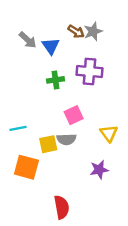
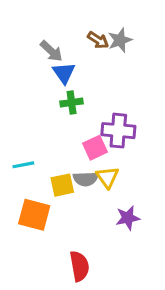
gray arrow: (28, 40) -> (51, 51), moved
blue triangle: (51, 46) -> (64, 73), moved
purple cross: (89, 71) -> (118, 131), moved
yellow triangle: (109, 133) -> (107, 177), moved

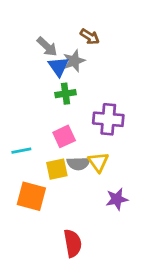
gray star: (120, 40) -> (74, 61), moved
pink square: (95, 148) -> (64, 136), moved

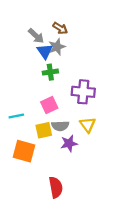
brown arrow: (90, 37) -> (60, 28), moved
yellow triangle: (98, 162) -> (88, 125), moved
purple star: (117, 199) -> (69, 143), moved

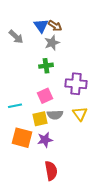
gray arrow: (36, 36) -> (16, 37), moved
blue triangle: (45, 51) -> (41, 26), moved
purple star: (69, 143) -> (45, 140), moved

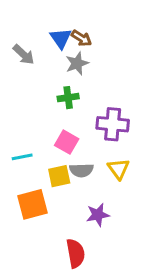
pink square: (45, 96) -> (67, 142), turned -35
orange square: (22, 138) -> (33, 204), turned -30
purple star: (45, 140) -> (98, 215), moved

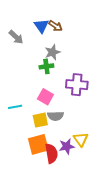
gray star: (77, 63) -> (52, 52), moved
yellow triangle: (119, 169) -> (81, 139), moved
orange square: (33, 204) -> (38, 144), moved
red semicircle: (76, 253) -> (51, 153), moved

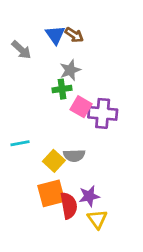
pink square: (45, 97) -> (81, 107), moved
yellow square: (40, 120) -> (54, 161), turned -35
yellow triangle: (81, 139) -> (97, 219), moved

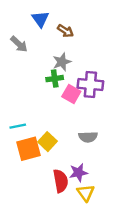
blue triangle: (55, 35) -> (40, 19), moved
purple cross: (103, 113) -> (90, 84), moved
gray semicircle: (74, 155) -> (88, 137), moved
orange square: (51, 193) -> (28, 149), moved

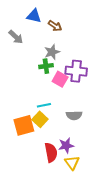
blue triangle: (40, 19) -> (34, 16), turned -42
cyan line: (18, 126) -> (44, 105), moved

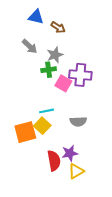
gray arrow: (16, 37) -> (30, 46), moved
yellow triangle: (72, 163) -> (76, 171), turned 35

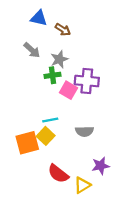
purple star: (70, 153) -> (101, 166), moved
red semicircle: (54, 161) -> (58, 174), turned 138

